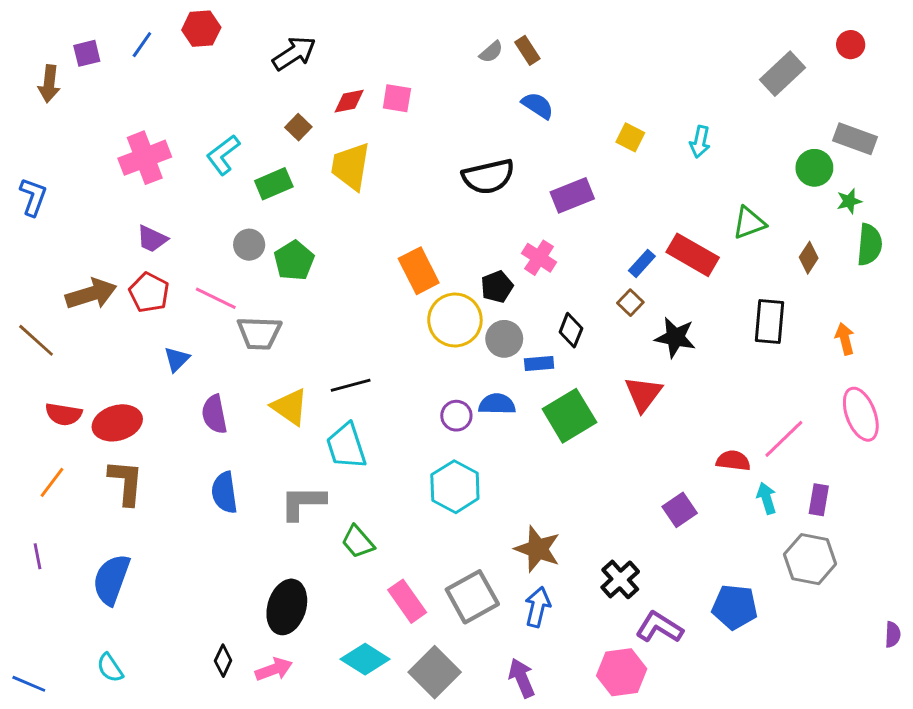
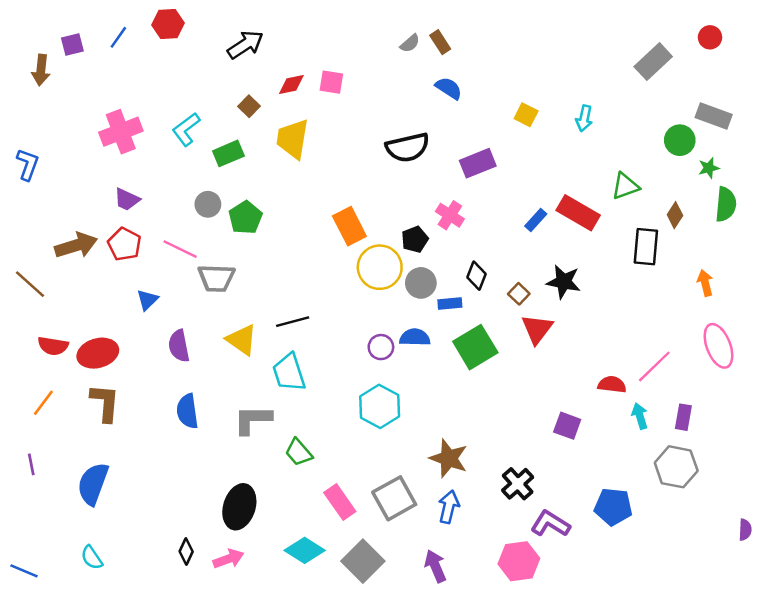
brown square: (630, 303) -> (519, 294), moved
black rectangle: (769, 321) -> (646, 247), moved
purple square: (680, 510) -> (567, 426), turned -36

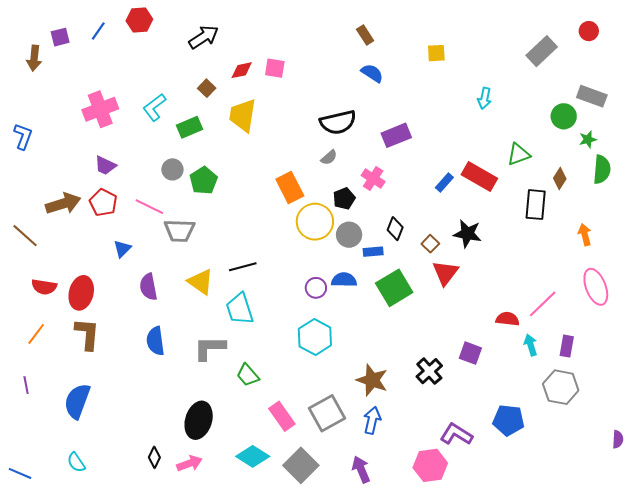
gray semicircle: (410, 43) -> (329, 157), moved
yellow square: (526, 115) -> (436, 53), moved, turned -30
red ellipse: (98, 353) -> (81, 293), turned -60
black cross: (518, 484) -> (429, 371), moved

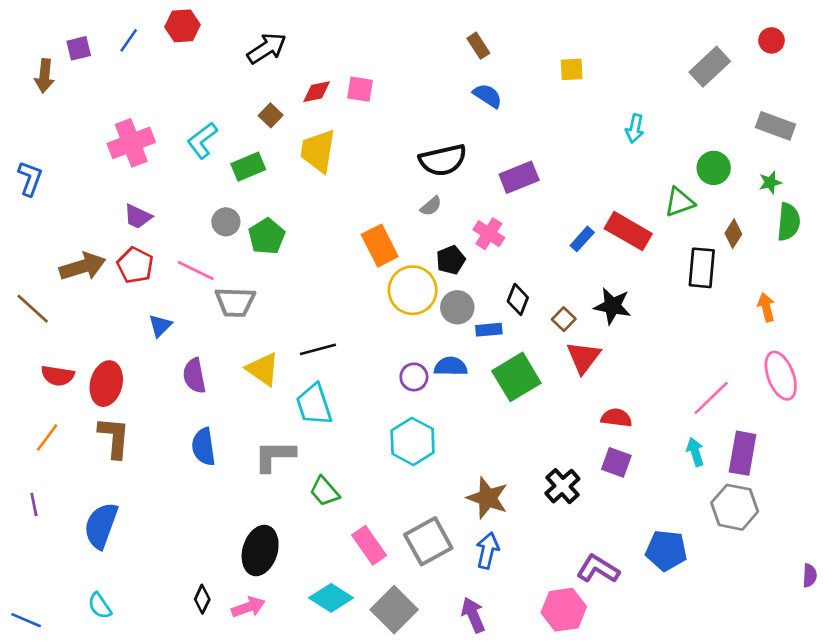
green circle: (564, 116) -> (714, 168), moved
red semicircle: (508, 319) -> (616, 418), moved
purple rectangle: (567, 346) -> (743, 453), size x1.5

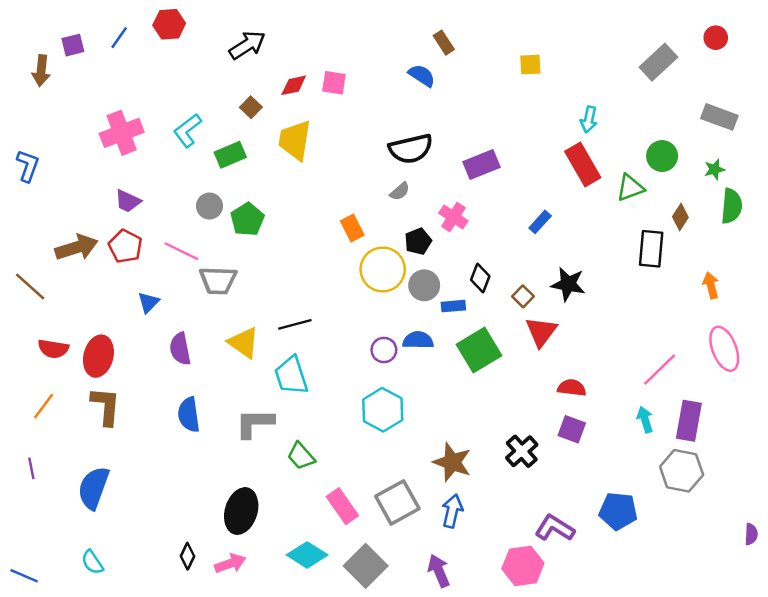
blue semicircle: (488, 96) -> (422, 76), moved
red rectangle: (628, 231) -> (583, 165), moved, turned 30
orange rectangle: (380, 246) -> (352, 228), size x0.7

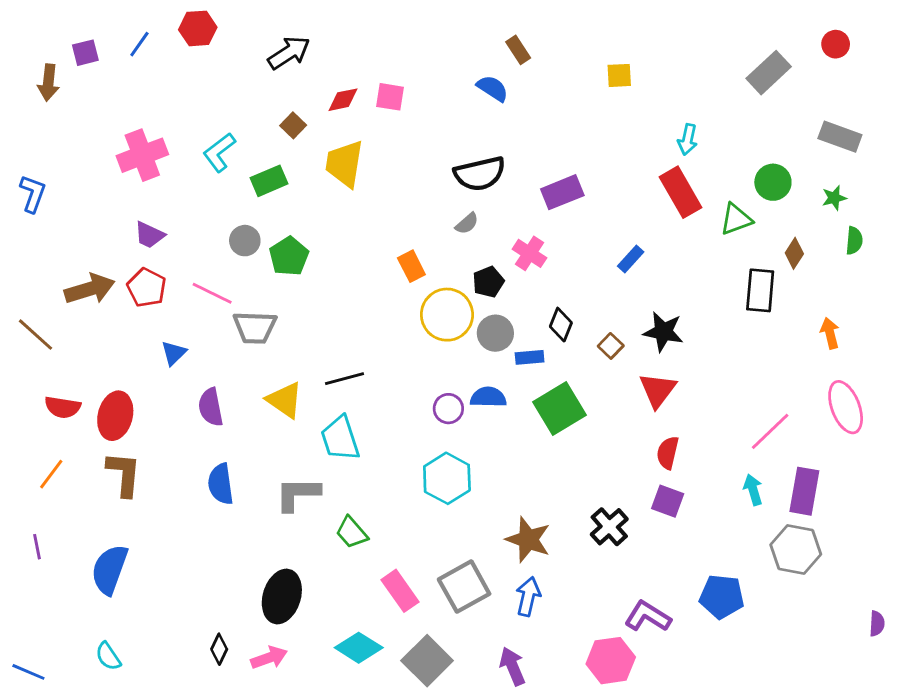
green semicircle: (732, 206) -> (854, 241), size x0.7
red triangle: (541, 332) -> (658, 390), moved
red semicircle: (572, 388) -> (668, 453), turned -84

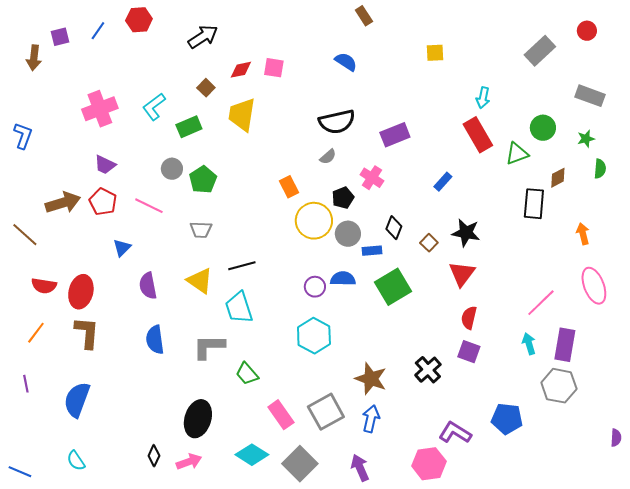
brown rectangle: (518, 50) -> (364, 16), moved
brown diamond: (794, 253) -> (558, 178), turned 30
gray trapezoid: (255, 327) -> (201, 230), moved, size x0.7

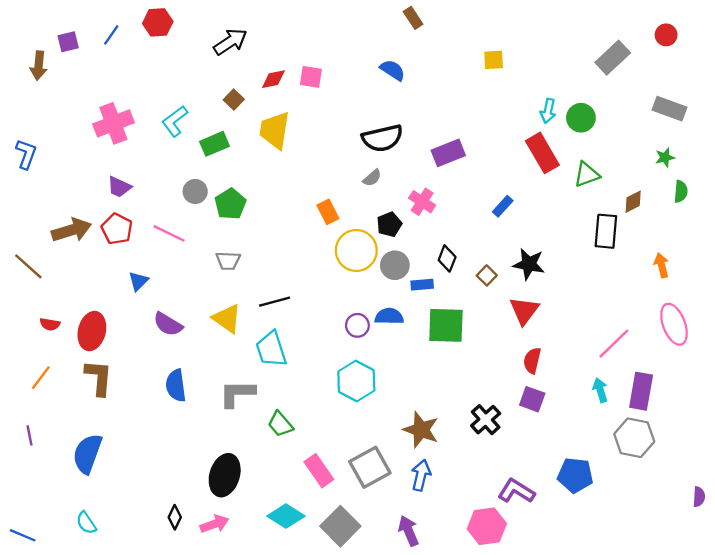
green circle: (543, 128) -> (581, 118), moved
red semicircle: (44, 286) -> (50, 324), size x0.7
purple semicircle: (148, 286) -> (168, 324), turned -48
green square: (393, 287) -> (446, 325), turned 33

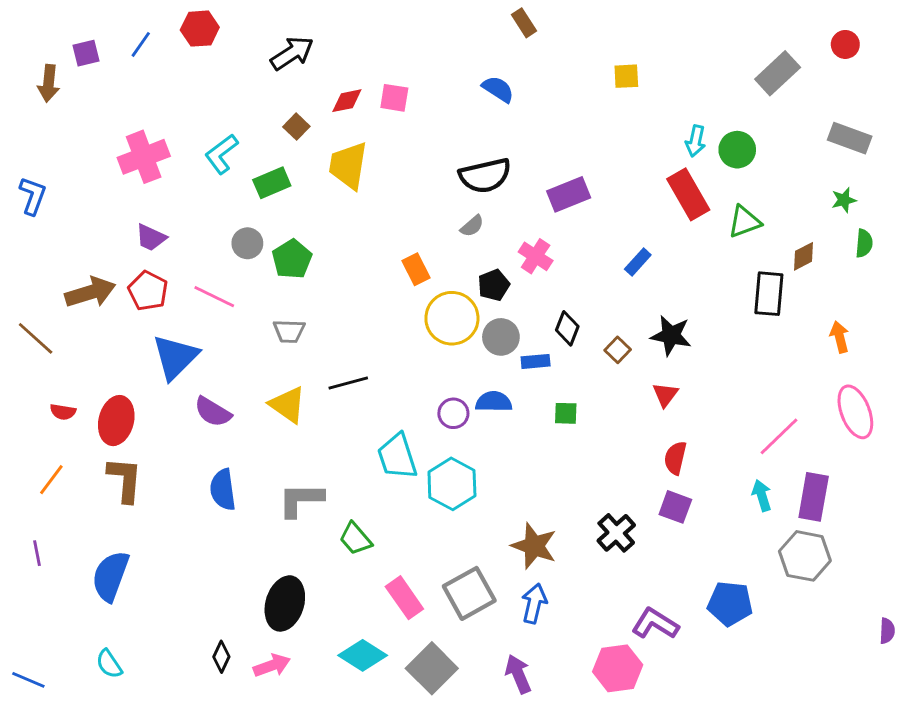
blue triangle: (138, 281) -> (175, 357), size x1.8
red triangle: (524, 311) -> (665, 395), size x0.7
green square: (446, 325) -> (566, 413), size x0.5
cyan trapezoid: (271, 349) -> (397, 457), moved

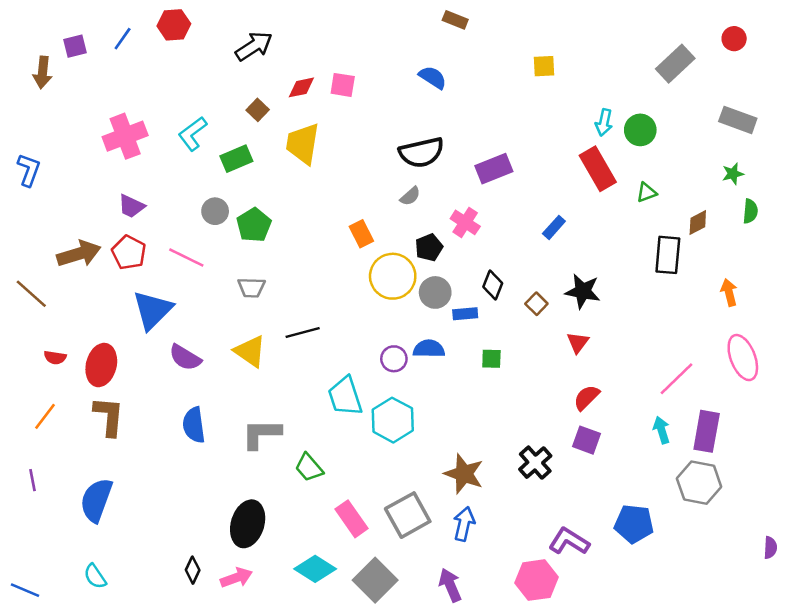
brown rectangle: (524, 23) -> (455, 20), turned -35
green triangle: (744, 222) -> (647, 192), size x0.7
red semicircle: (675, 458) -> (586, 398), turned 32

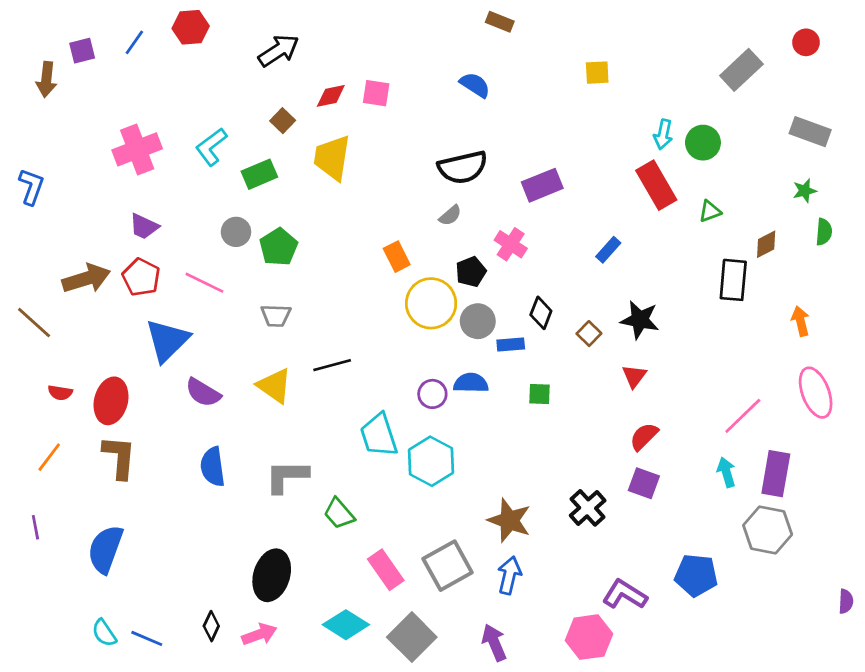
blue line: (25, 590) -> (147, 638), moved

